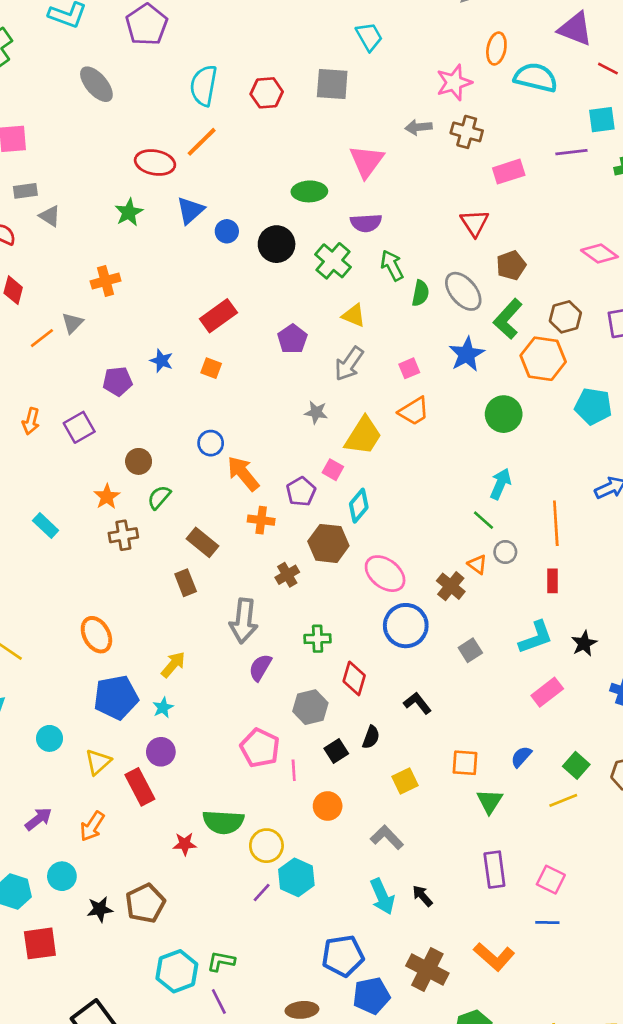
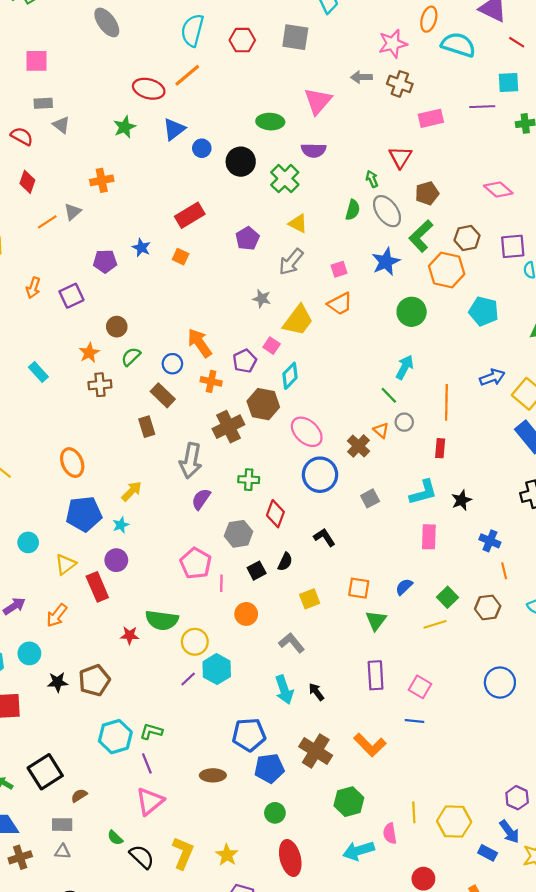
green arrow: (392, 265) -> (372, 179), moved, size x0.7
blue circle: (211, 443) -> (172, 364), moved
brown cross: (287, 575) -> (228, 427), size x1.6
pink rectangle: (547, 692) -> (429, 537), turned -55

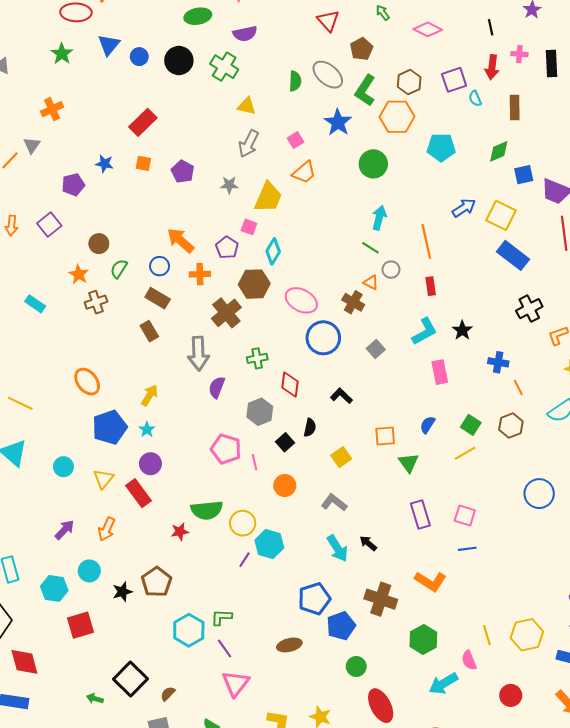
green arrow: (372, 179) -> (383, 13), moved
purple pentagon: (247, 238) -> (183, 172), moved

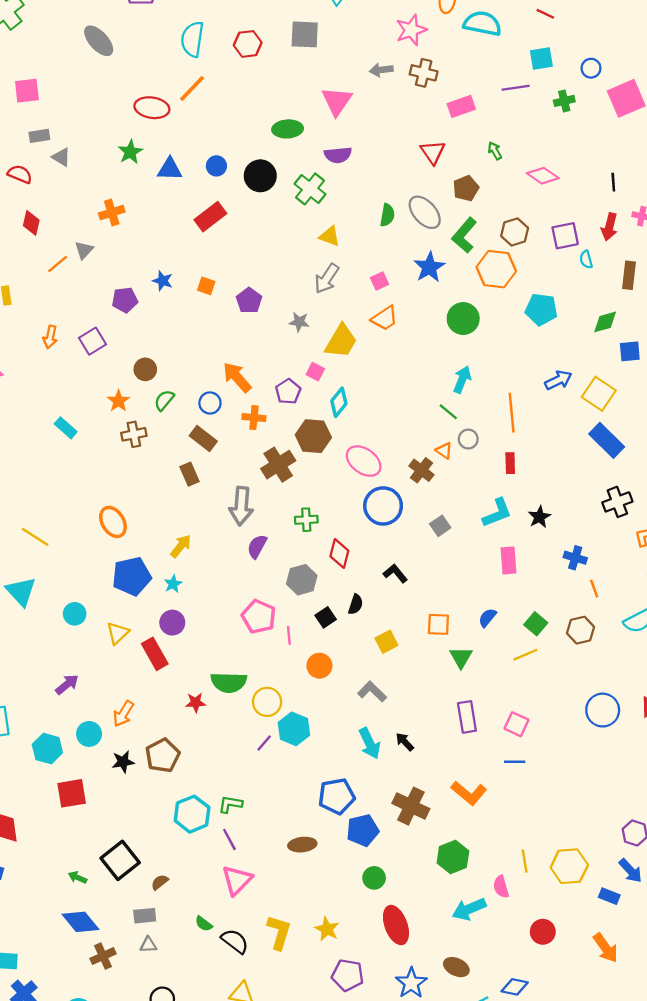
blue triangle: (109, 45) -> (170, 169), moved, turned 45
red rectangle: (143, 122) -> (210, 217), moved
orange arrow: (107, 529) -> (123, 714), moved

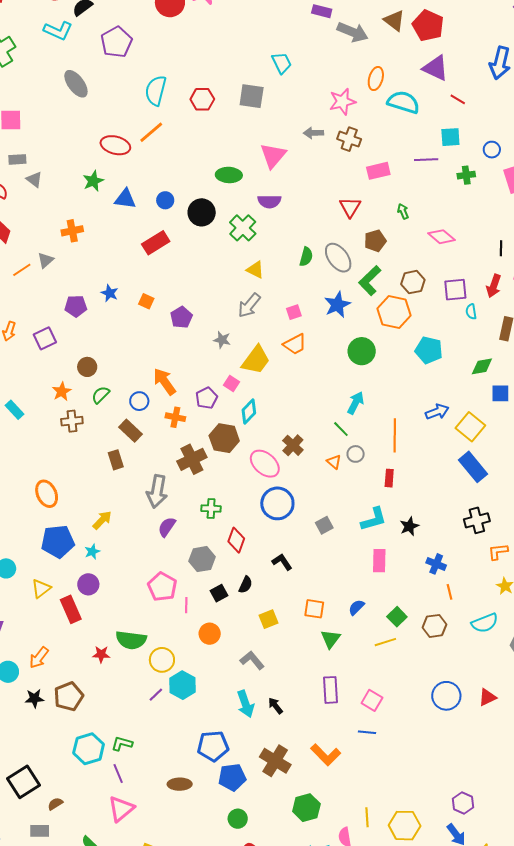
brown cross: (421, 470) -> (293, 445), moved

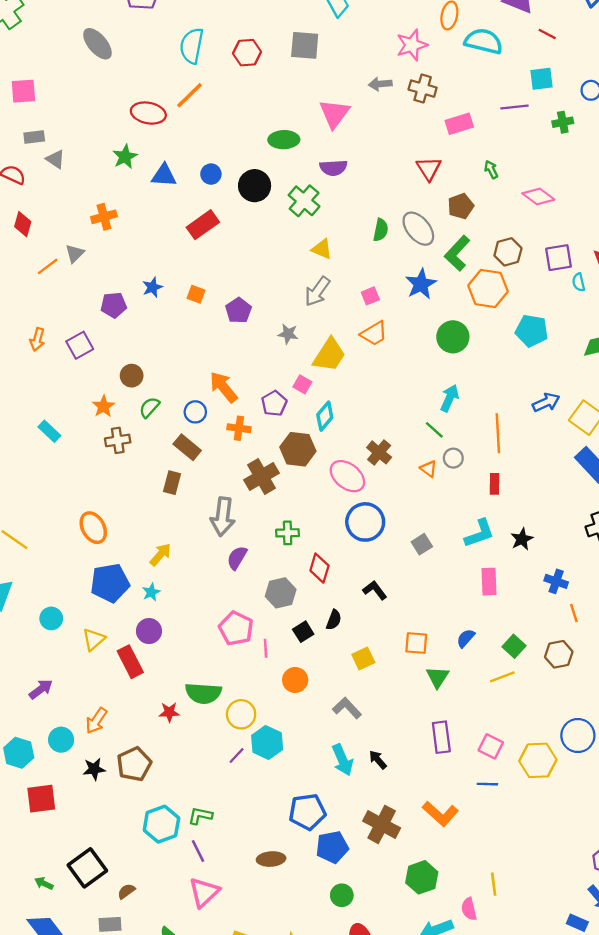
blue star: (110, 293) -> (152, 287), turned 30
brown rectangle: (116, 460) -> (172, 483), turned 36
yellow hexagon: (405, 826) -> (538, 760), moved

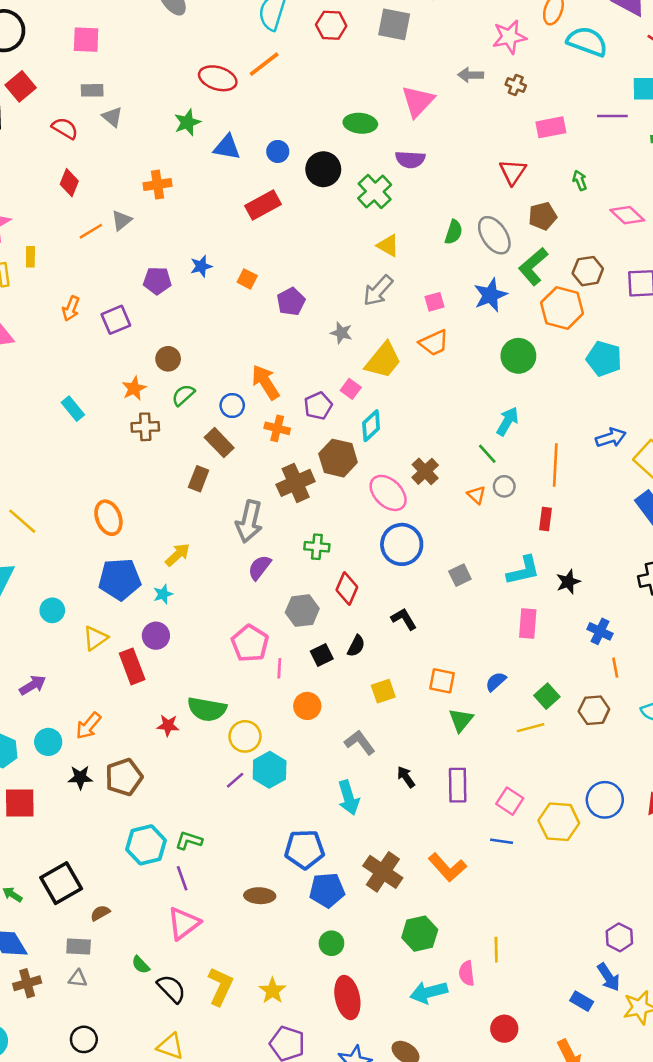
brown cross: (423, 89) -> (516, 85), size x0.7
black arrow: (378, 760) -> (406, 777), moved

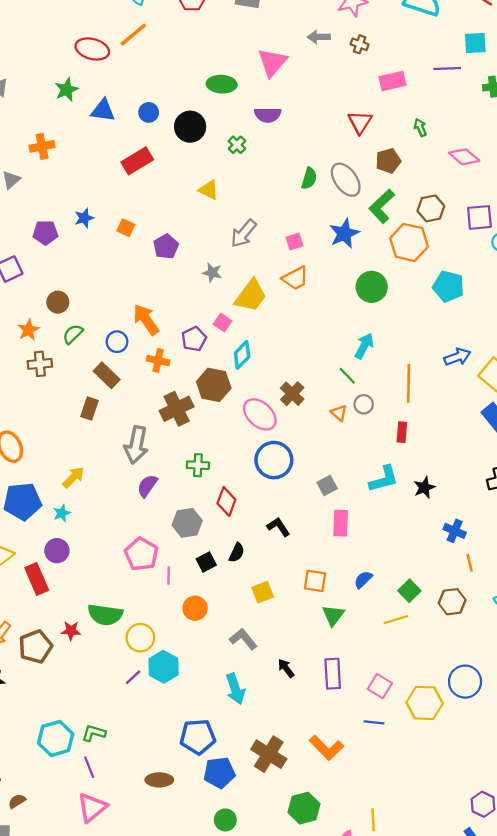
green cross: (375, 191) -> (237, 145), size x0.6
yellow triangle: (388, 246) -> (209, 190), moved
pink rectangle: (528, 624) -> (341, 523), moved
brown pentagon: (124, 777) -> (35, 647), moved

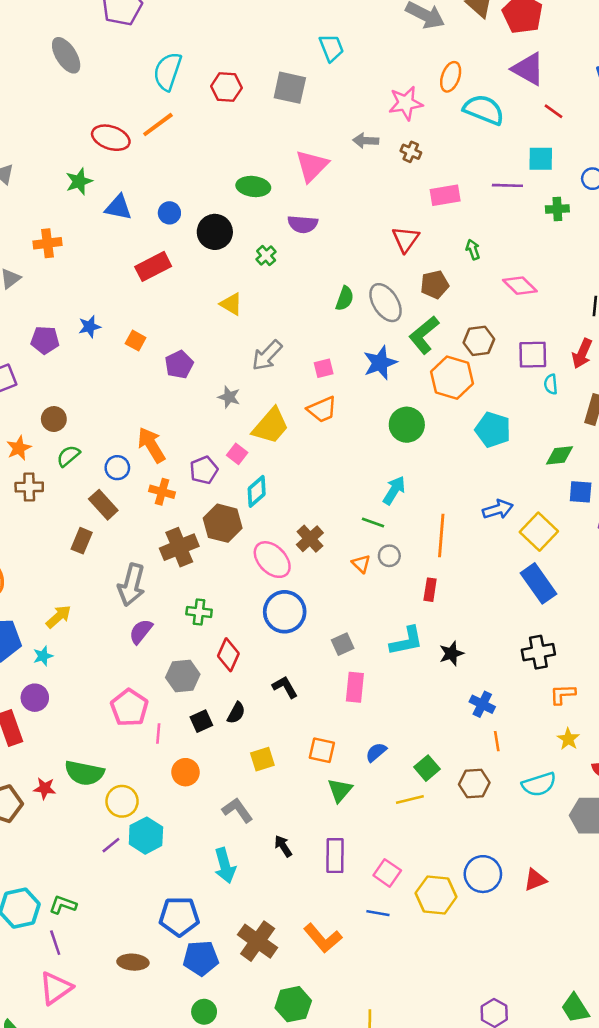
green line: (347, 376) -> (373, 522), turned -30

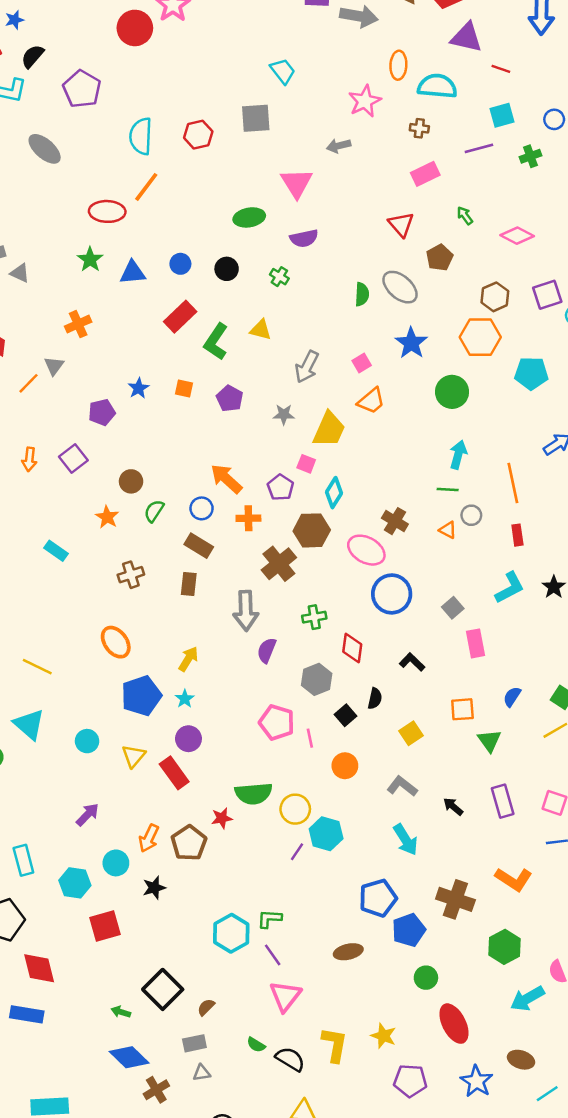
brown cross: (411, 152) -> (419, 128), moved
black circle: (215, 232) -> (227, 269), size x0.7
green L-shape: (424, 335) -> (216, 342), moved
brown cross: (29, 487) -> (131, 575), moved

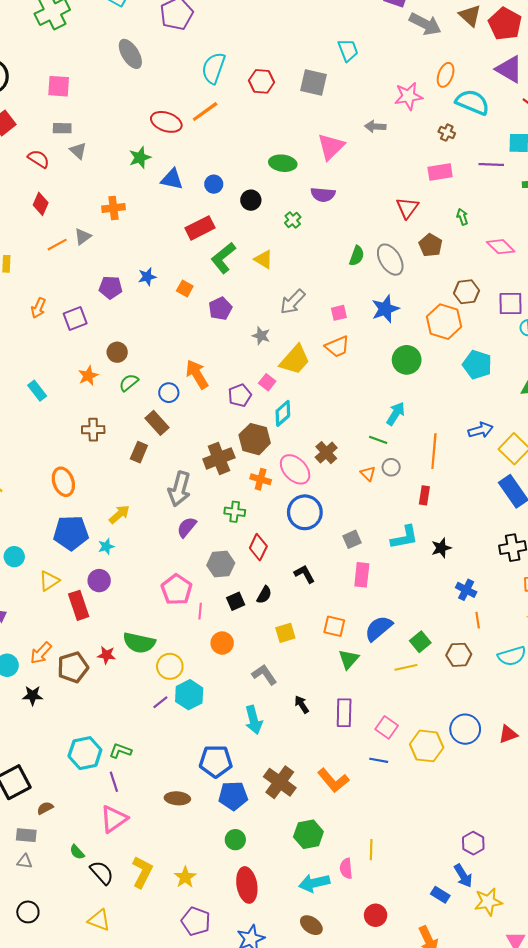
brown pentagon: (440, 258) -> (431, 245), turned -30
orange cross: (248, 518) -> (261, 479), moved
blue semicircle: (512, 697) -> (379, 628), size x1.6
brown ellipse: (521, 1060) -> (311, 925), moved

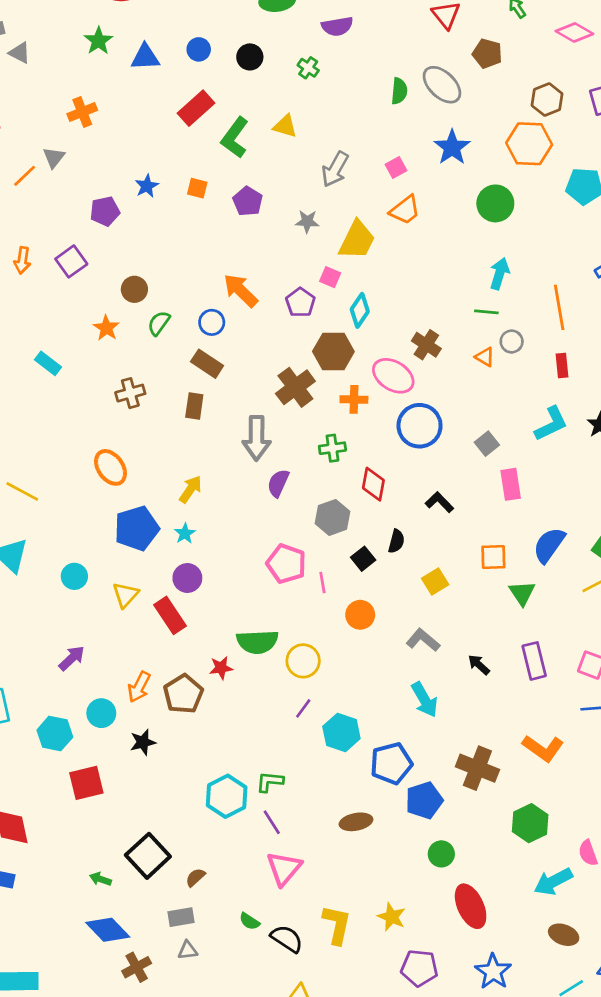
cyan hexagon: (189, 695) -> (341, 732), moved

